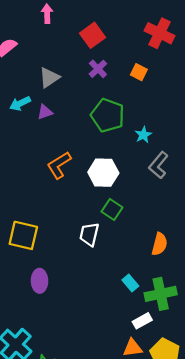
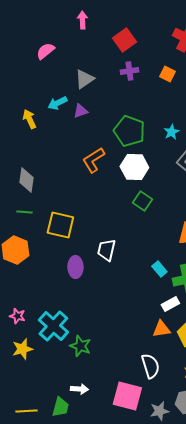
purple cross: (98, 69) -> (129, 71), turned 36
green pentagon: (108, 115) -> (129, 131), moved
white trapezoid: (89, 234) -> (106, 250), moved

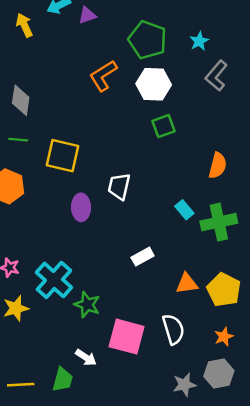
green square: (142, 201) -> (163, 126), turned 36
white rectangle: (170, 304) -> (143, 257), moved
white arrow: (79, 389) -> (86, 357), turned 30
pink square: (127, 396) -> (127, 337), moved

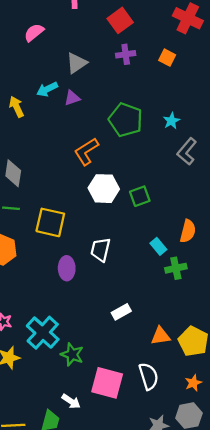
white hexagon: (154, 84) -> (104, 189), moved
cyan rectangle: (184, 210) -> (158, 246), moved
green cross: (219, 222) -> (176, 268), moved, size x0.7

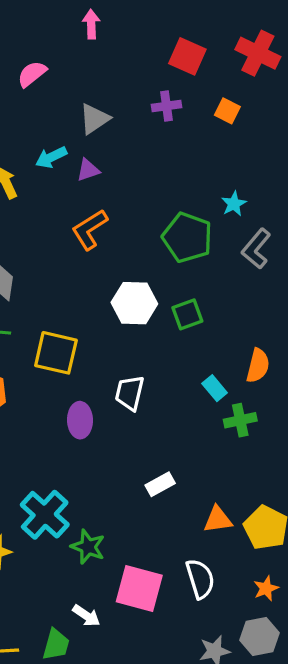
red square: (120, 20) -> (187, 56), moved, turned -30
green pentagon: (126, 120) -> (187, 237), moved
orange L-shape: (86, 151) -> (90, 229), moved

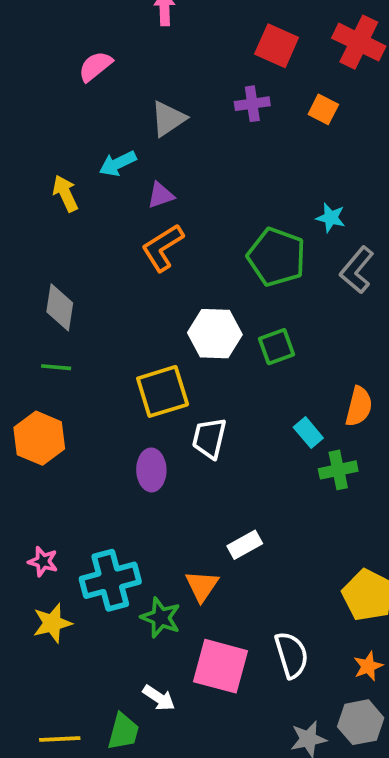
purple triangle: (88, 170) -> (161, 195), moved
cyan star: (234, 204) -> (331, 218), turned -30
yellow square: (56, 353) -> (163, 391), moved, turned -30
cyan cross: (45, 515) -> (110, 580), turned 33
orange triangle: (218, 520) -> (202, 586), moved, turned -48

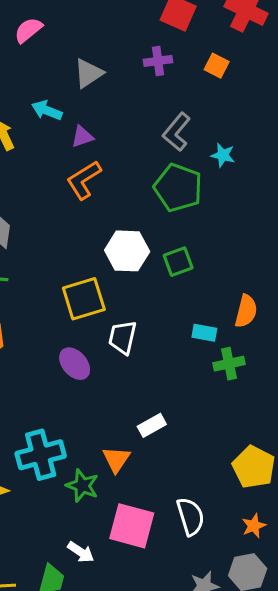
cyan arrow: (118, 163) -> (47, 110), turned 48
gray L-shape: (357, 270) -> (177, 132), moved
cyan rectangle: (308, 433) -> (204, 333), turned -40
purple ellipse: (151, 470) -> (75, 364), turned -40

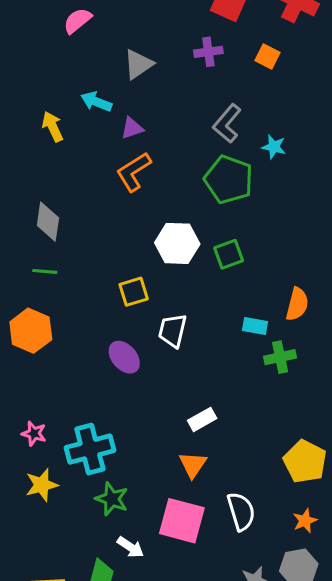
yellow square: (84, 299) -> (134, 292), size x0.7
orange triangle: (116, 459) -> (193, 465), moved
green star: (82, 486) -> (112, 499), moved

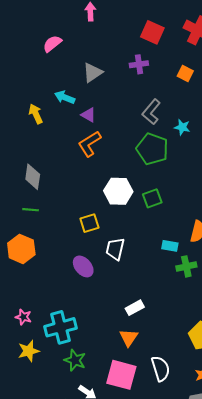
orange square: (268, 56) -> (185, 74), moved
purple triangle: (132, 128) -> (88, 115), turned 49

